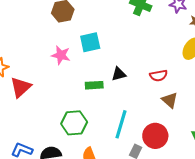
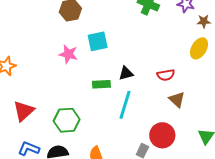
red triangle: (21, 87) -> (24, 111), moved
green hexagon: (74, 123) -> (67, 120), moved
cyan line: (121, 124) -> (125, 105), moved

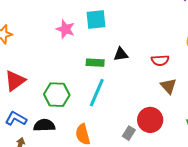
cyan line: (125, 105) -> (97, 93), moved

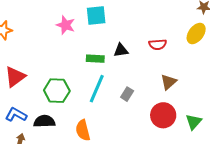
red semicircle: (160, 60) -> (158, 44), moved
brown triangle: (168, 86) -> (169, 82), turned 30
red circle: (150, 120) -> (163, 115), moved
gray rectangle: (129, 133) -> (127, 94), moved

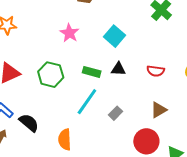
cyan square: (96, 16) -> (115, 36), moved, turned 35
green hexagon: (57, 91) -> (51, 75), moved
black semicircle: (44, 121) -> (29, 123), turned 30

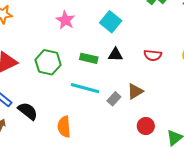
cyan line: (87, 102) -> (85, 88), turned 72
brown triangle: (159, 110) -> (135, 91), moved
red circle: (146, 141) -> (146, 126), size x0.7

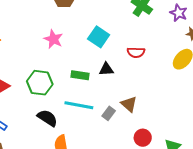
red semicircle: (153, 55) -> (136, 52), moved
brown triangle: (135, 91) -> (129, 104), turned -42
black semicircle: (28, 111) -> (47, 118), moved

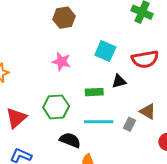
red semicircle: (136, 52) -> (145, 59), size x1.5

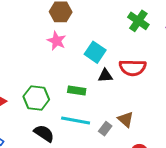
pink star: (61, 62) -> (57, 41), moved
black triangle: (119, 81) -> (105, 76), moved

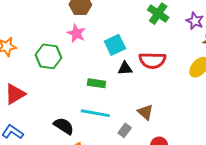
cyan square: (95, 52) -> (115, 45), turned 30
green hexagon: (36, 98) -> (48, 56), moved
gray rectangle: (105, 129) -> (125, 130), moved

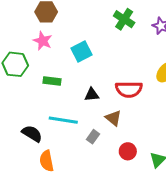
red semicircle: (152, 60) -> (129, 89), moved
black triangle: (125, 68) -> (92, 95), moved
green rectangle: (96, 83) -> (52, 81), moved

